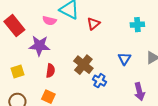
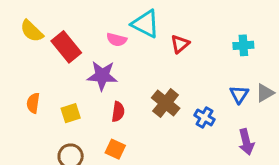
blue triangle: (124, 59) -> (239, 94), moved
blue cross: (99, 81) -> (204, 117), moved

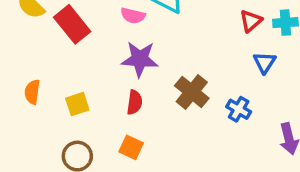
red triangle: (180, 44) -> (251, 21), moved
purple star: (102, 76) -> (140, 59), moved
blue triangle: (239, 94) -> (265, 62), moved

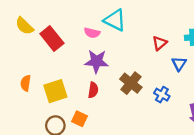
red triangle: (251, 21) -> (160, 43), moved
yellow square: (77, 104) -> (55, 91), size x1.5
orange square: (131, 147) -> (79, 119), moved

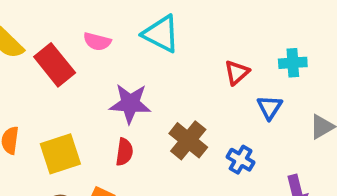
pink semicircle: (92, 33) -> (97, 42), moved

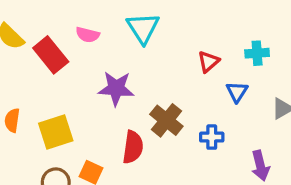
cyan triangle: (161, 34) -> (143, 28), turned 30
red semicircle: (124, 152) -> (133, 147), moved, size x1.4
blue cross: (241, 160) -> (212, 137), turned -30

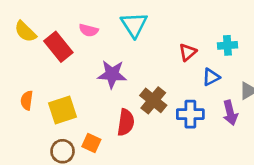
blue triangle: (237, 92) -> (211, 77), turned 30
blue cross: (212, 137) -> (190, 114), size x1.4
purple arrow: (260, 166) -> (230, 113), moved

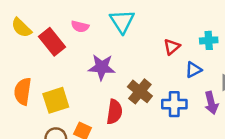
orange semicircle: (27, 100) -> (23, 91), size x1.5

